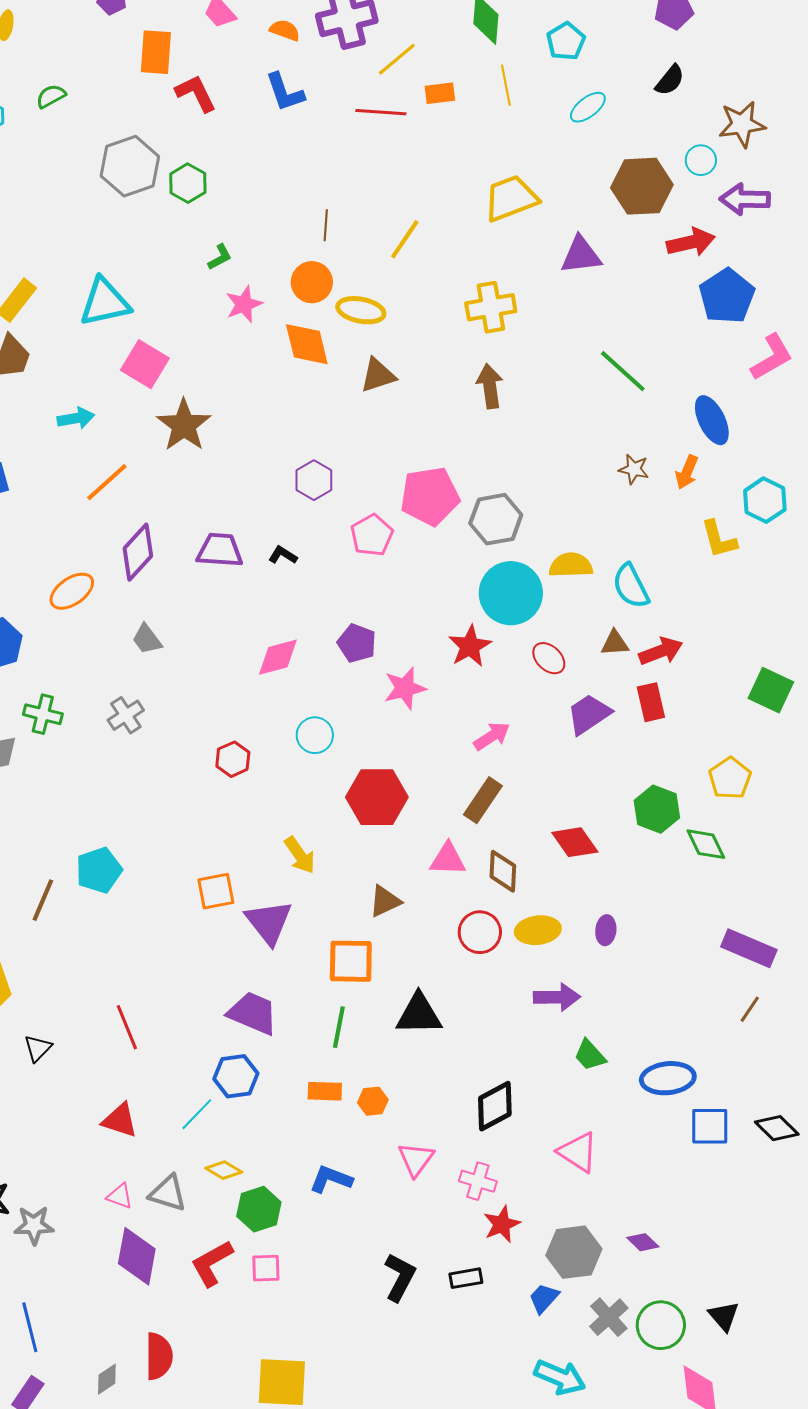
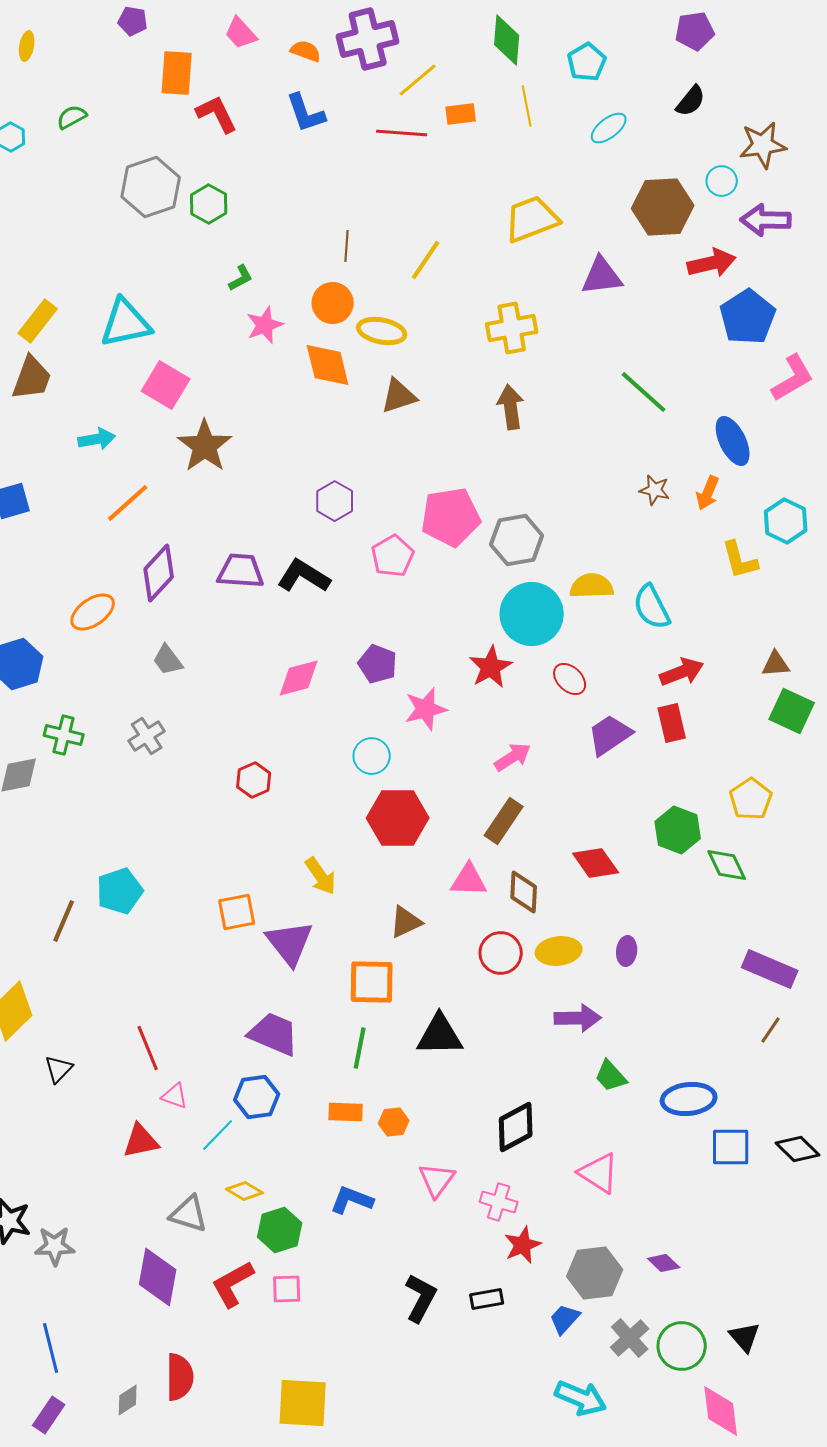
black L-shape: (283, 555) -> (304, 576), size x1.8
brown triangle: (615, 643) -> (776, 664), moved
cyan circle: (315, 735) -> (372, 756), moved
red triangle: (120, 1120) -> (141, 1141), turned -30
pink triangle: (120, 1196) -> (175, 1096), moved

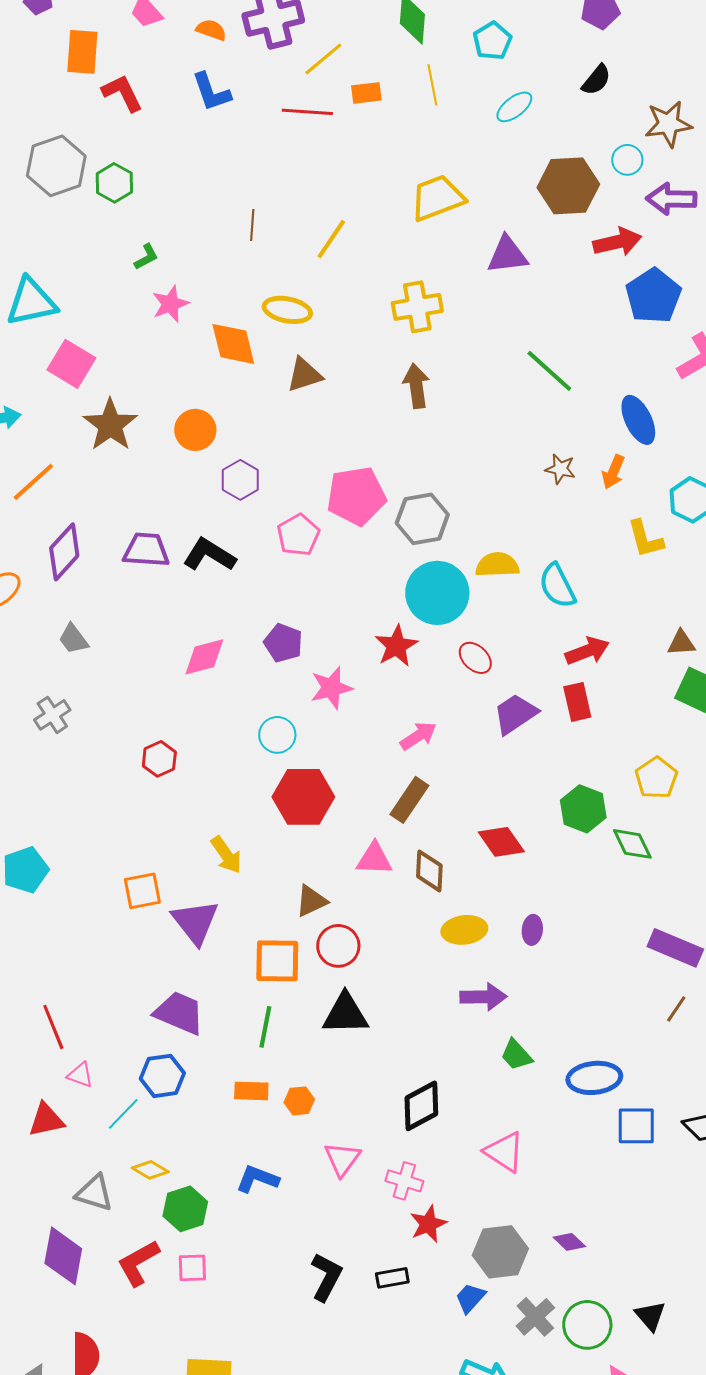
orange circle: (333, 303) -> (195, 430), moved
red circle: (501, 953) -> (338, 946), moved

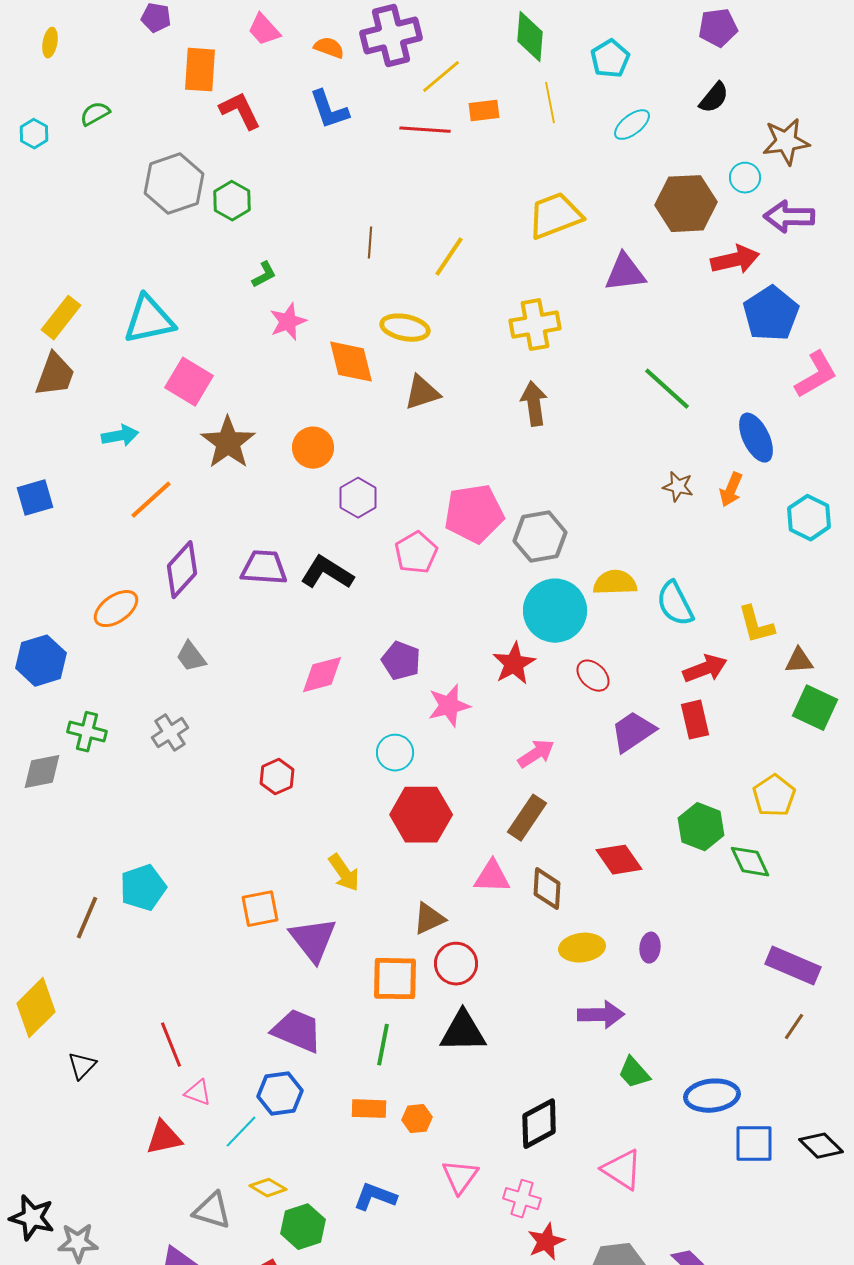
yellow L-shape: (645, 539) -> (756, 625), moved

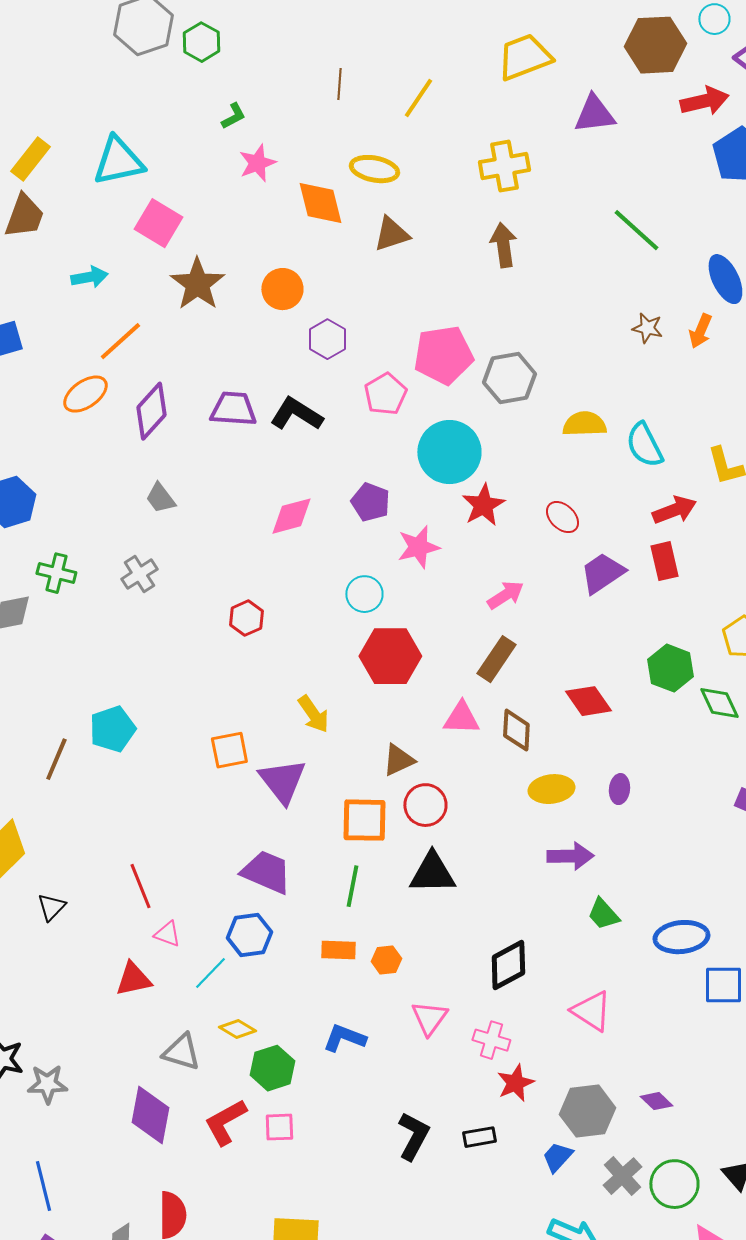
orange ellipse: (116, 609) -> (85, 394), moved
cyan circle: (555, 611) -> (449, 452), moved

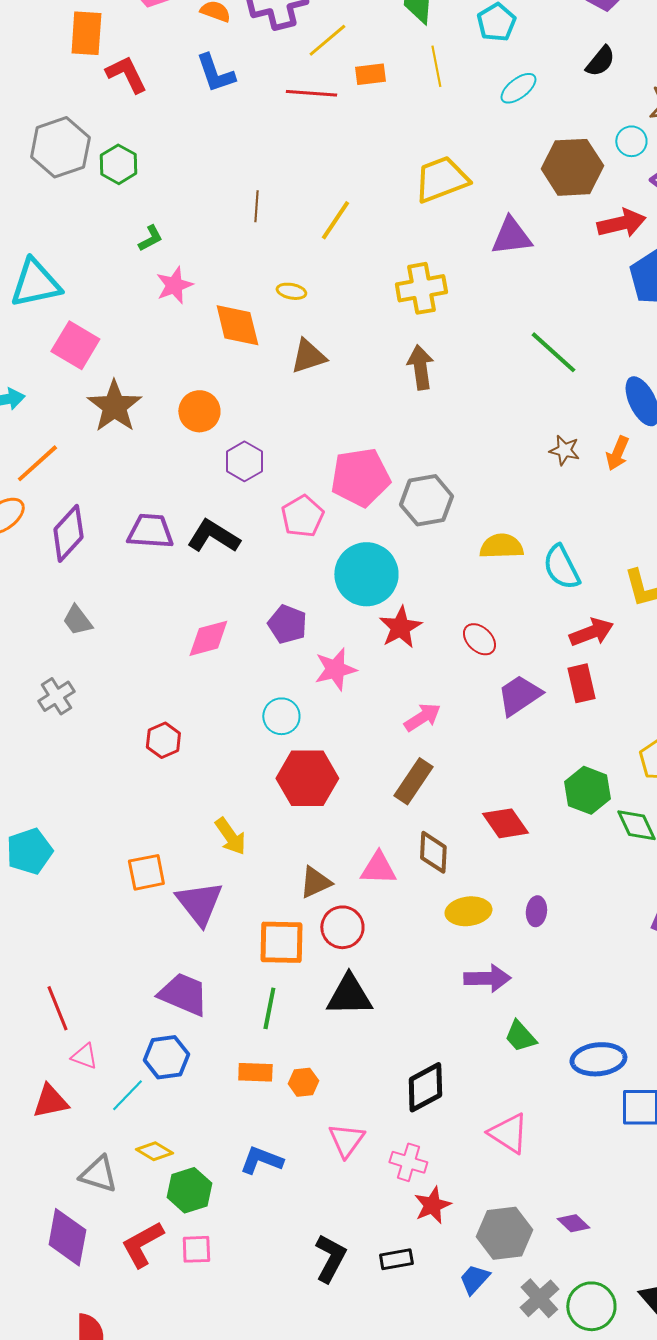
yellow ellipse: (374, 169) -> (291, 291), size x0.6
pink triangle: (461, 718) -> (378, 868), moved

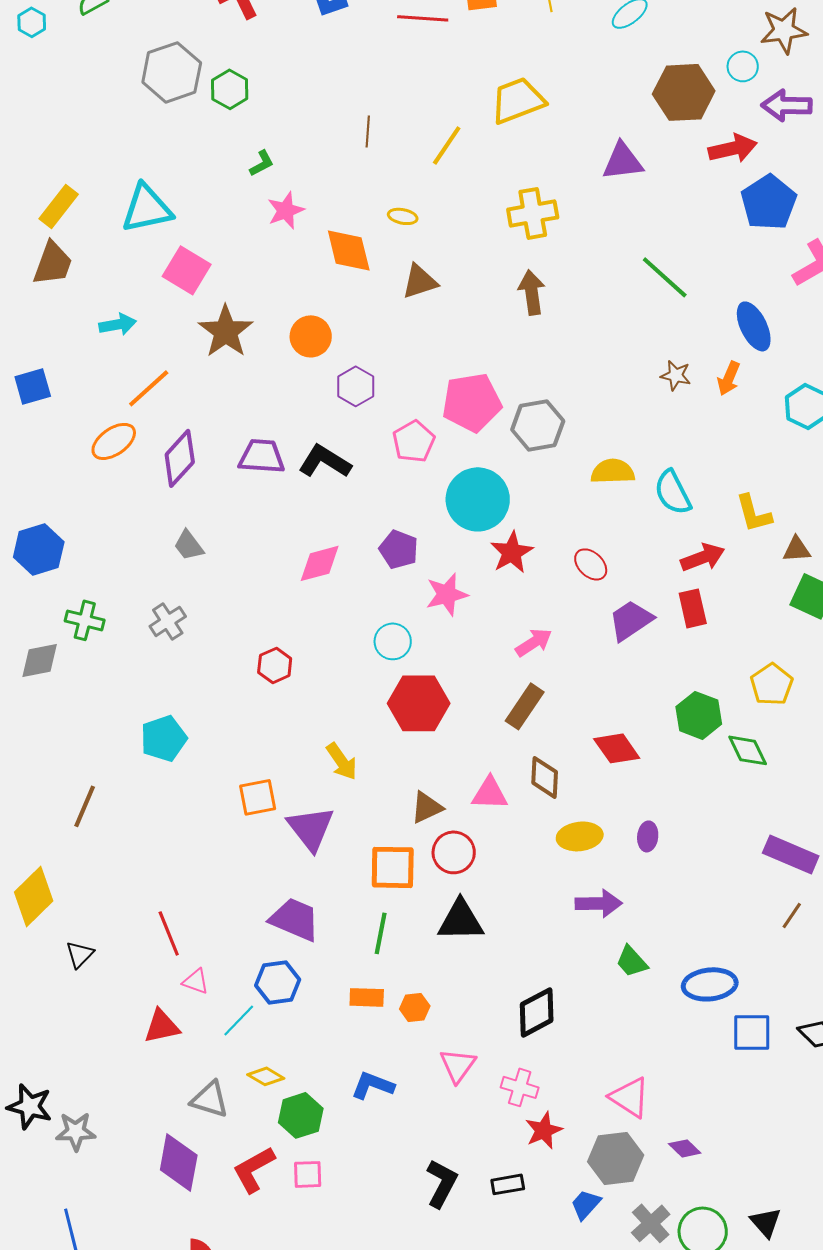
yellow trapezoid: (441, 179) -> (518, 100), moved
cyan pentagon: (29, 851) -> (164, 738), moved
pink triangle: (508, 1133) -> (630, 1097), moved

